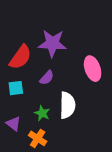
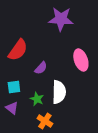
purple star: (52, 43) -> (61, 19), moved
cyan square: (16, 88) -> (14, 87), moved
orange cross: (38, 138) -> (45, 121), moved

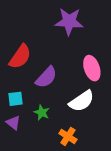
purple semicircle: (41, 68) -> (46, 77), size x1.5
white semicircle: (59, 92) -> (82, 101), moved, turned 55
orange cross: (45, 121) -> (68, 136), moved

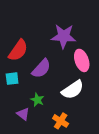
purple star: (69, 21) -> (64, 36), moved
cyan square: (16, 99) -> (12, 79), moved
purple triangle: (13, 123) -> (23, 114), moved

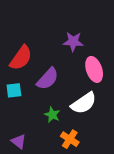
purple star: (64, 36) -> (73, 42), size x0.7
green star: (37, 100) -> (52, 115), moved
purple triangle: (23, 114) -> (19, 141), moved

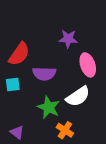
purple semicircle: (48, 79) -> (44, 74), turned 50
green star: (52, 115) -> (49, 107), size x1.5

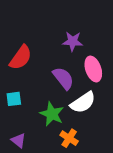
purple semicircle: (44, 74) -> (63, 78), moved, turned -130
cyan square: (13, 85) -> (14, 99), moved

